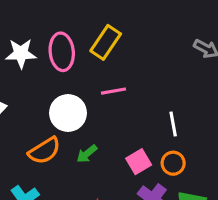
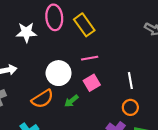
yellow rectangle: (106, 42) -> (84, 25), turned -70
pink ellipse: (62, 52) -> (54, 17), moved
pink square: (139, 162) -> (92, 83), moved

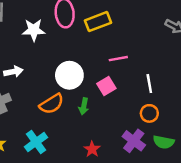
yellow rectangle: (84, 25) -> (98, 22), turned -75
pink line: (90, 58) -> (118, 59), moved
green arrow: (71, 101) -> (84, 106), turned -40

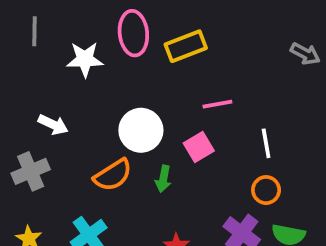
white arrow: (13, 72) -> (53, 125), turned 36

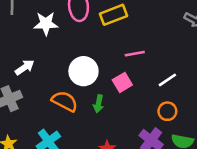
white arrow: (53, 125) -> (25, 67), turned -60
white line: (266, 143) -> (167, 80), turned 66
orange semicircle: (113, 175) -> (65, 101), turned -120

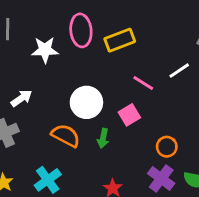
pink line: (135, 54) -> (143, 83), turned 42
white line: (167, 80) -> (179, 71), moved
orange circle: (167, 111) -> (167, 147), moved

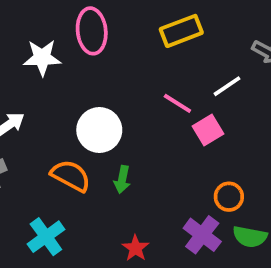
yellow rectangle: (120, 40) -> (181, 31), moved
pink square: (129, 115) -> (208, 130), moved
orange circle: (167, 147) -> (229, 197), moved

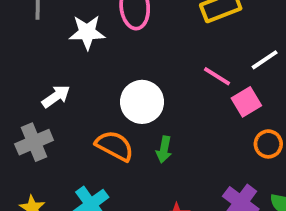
orange circle: (229, 197) -> (268, 144), moved

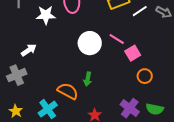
white line: (265, 60) -> (140, 11), moved
white circle: (142, 102) -> (90, 43), moved
orange semicircle: (115, 146) -> (68, 91), moved

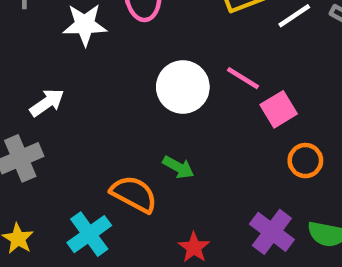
green arrow: (88, 79) -> (178, 167), turned -72

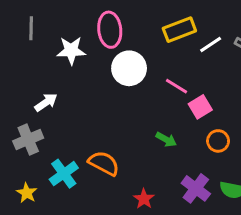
white circle: (183, 87) -> (129, 68), moved
green arrow: (178, 167) -> (166, 139), moved
cyan cross: (89, 234) -> (64, 174), moved

